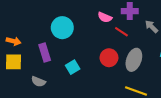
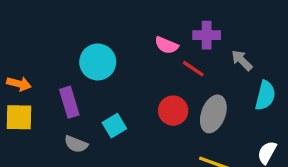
gray semicircle: (38, 82) -> (76, 144), moved

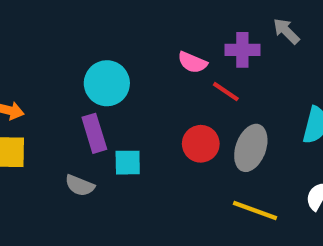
gray arrow: (242, 60) -> (286, 31), moved
purple rectangle: (69, 102) -> (94, 133), moved
cyan square: (114, 126) -> (128, 163), turned 30

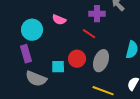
pink semicircle: (192, 62) -> (59, 20), moved
cyan square: (128, 163) -> (58, 67), moved
gray semicircle: (80, 185) -> (36, 79), moved, size x1.5

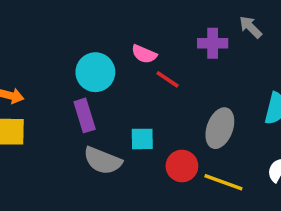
red line: (89, 34) -> (168, 79), moved
red circle: (77, 59) -> (182, 166), moved

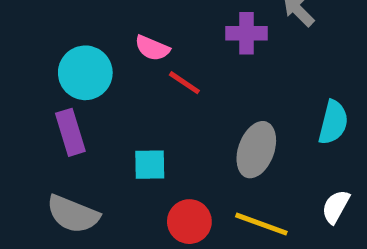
gray semicircle: (103, 161) -> (73, 214), moved
red circle: (182, 166) -> (189, 222), moved

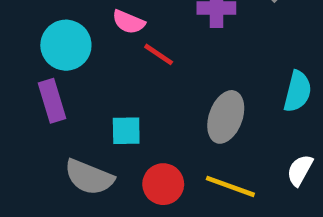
gray semicircle: (73, 214) -> (89, 177), moved

